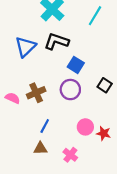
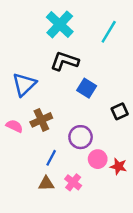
blue triangle: (25, 47) -> (24, 84), moved
black square: (105, 85) -> (120, 111), turned 32
purple circle: (70, 90) -> (81, 137), moved
pink cross: (70, 155) -> (73, 182), moved

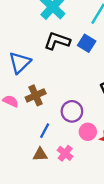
blue square: (87, 88) -> (87, 43), moved

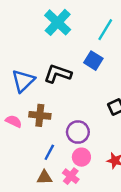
black L-shape: (57, 41) -> (58, 74), moved
brown cross: (36, 95) -> (40, 115), turned 30
pink circle: (88, 132) -> (81, 157), moved

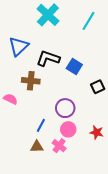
blue square: (93, 61) -> (74, 67), moved
blue triangle: (23, 81) -> (19, 46), moved
brown cross: (40, 115) -> (31, 81), moved

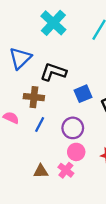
blue square: (74, 67) -> (83, 94), moved, turned 35
blue line: (41, 125) -> (40, 125), moved

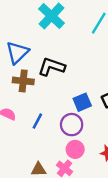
blue square: (83, 94) -> (82, 102), moved
brown cross: (34, 97) -> (23, 81), moved

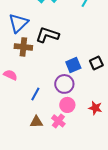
blue line: (37, 121) -> (35, 94), moved

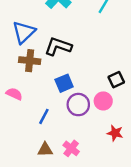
blue square: (73, 65) -> (64, 83), moved
pink circle: (67, 105) -> (103, 101), moved

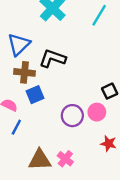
blue square: (64, 83) -> (35, 95), moved
blue line: (44, 116) -> (16, 127), moved
brown triangle: (45, 150) -> (40, 160), size x1.5

